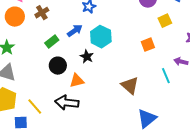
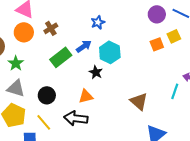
green rectangle: (52, 42) -> (61, 57), size x1.5
orange square: (148, 45) -> (157, 44), moved
black circle: (58, 66) -> (47, 95), moved
cyan line: (166, 76) -> (175, 91), turned 42

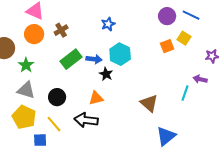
yellow square: (174, 36) -> (184, 38), turned -32
blue arrow: (84, 46) -> (94, 59), moved, turned 42

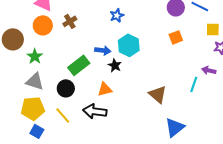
yellow square: (184, 38) -> (213, 29), moved, turned -32
green rectangle: (71, 59) -> (79, 65), moved
yellow pentagon: (24, 117) -> (33, 108), turned -30
blue square: (40, 140) -> (37, 131), moved, turned 32

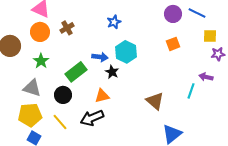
green star: (35, 56) -> (41, 61), moved
black arrow: (95, 111) -> (92, 118), turned -30

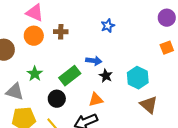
brown cross: (67, 28) -> (61, 32), turned 32
cyan hexagon: (126, 52) -> (138, 78), moved
green star: (41, 61) -> (35, 74), moved
gray triangle: (32, 88) -> (15, 92), moved

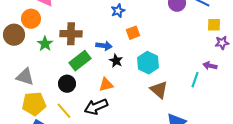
brown cross: (61, 32) -> (71, 34), moved, size x1.5
orange circle: (34, 36) -> (31, 19), moved
orange square: (167, 48) -> (133, 33), moved
green star: (35, 74) -> (45, 44), moved

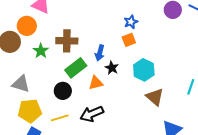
blue star: (118, 11) -> (131, 22), moved
blue arrow: (104, 46) -> (100, 53), turned 98
orange triangle: (106, 85) -> (96, 83), moved
yellow line: (64, 111) -> (60, 118), turned -66

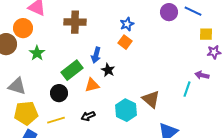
orange square: (129, 40) -> (125, 42), turned -32
brown cross: (67, 41) -> (75, 22), moved
cyan hexagon: (144, 70) -> (126, 110), moved
black arrow: (92, 114) -> (88, 116), size x0.6

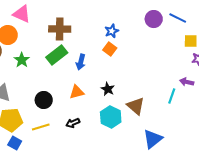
green rectangle: (72, 70) -> (57, 55), moved
black star: (108, 70) -> (108, 89), moved

